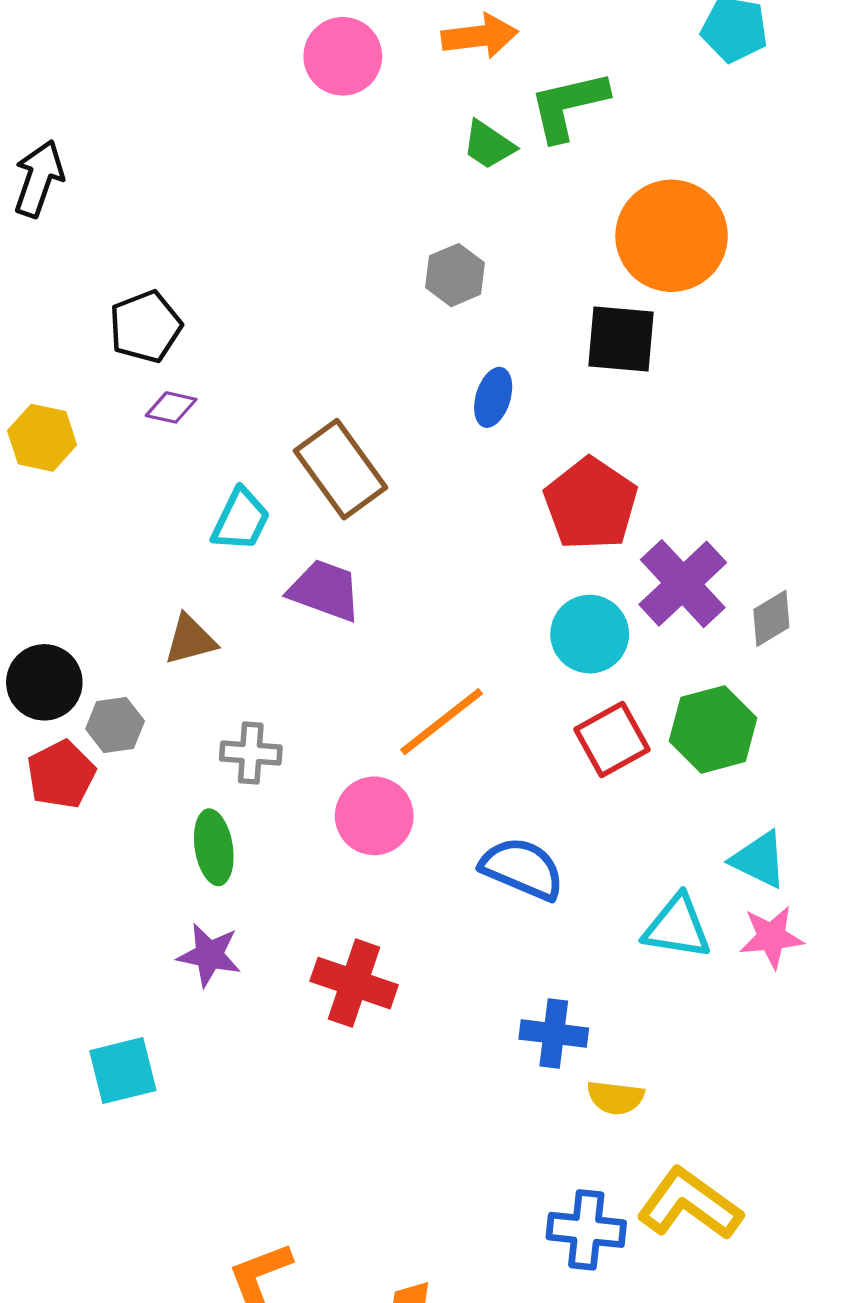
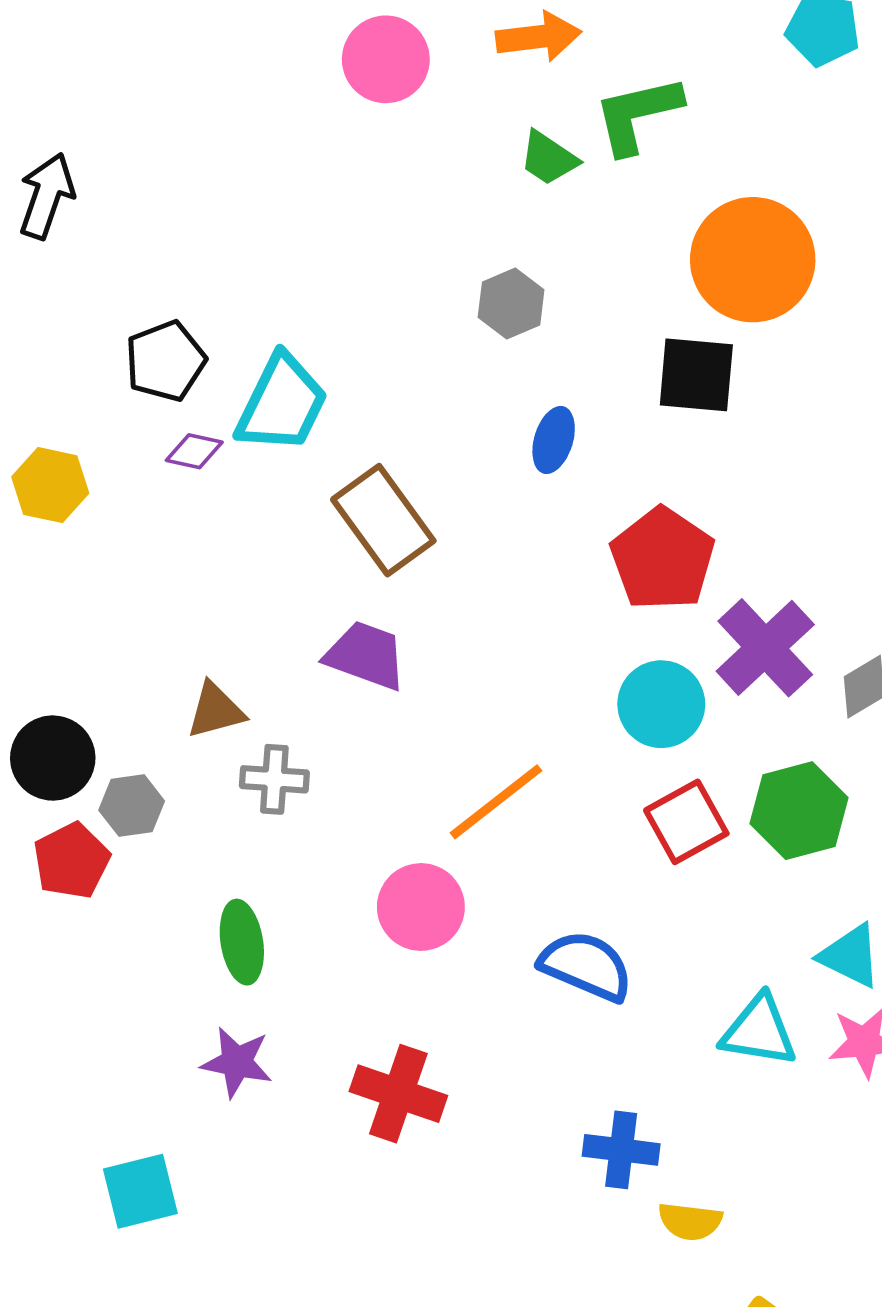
cyan trapezoid: (241, 520) -> (282, 404), moved, size x1.4
gray cross: (251, 753) -> (274, 779), moved

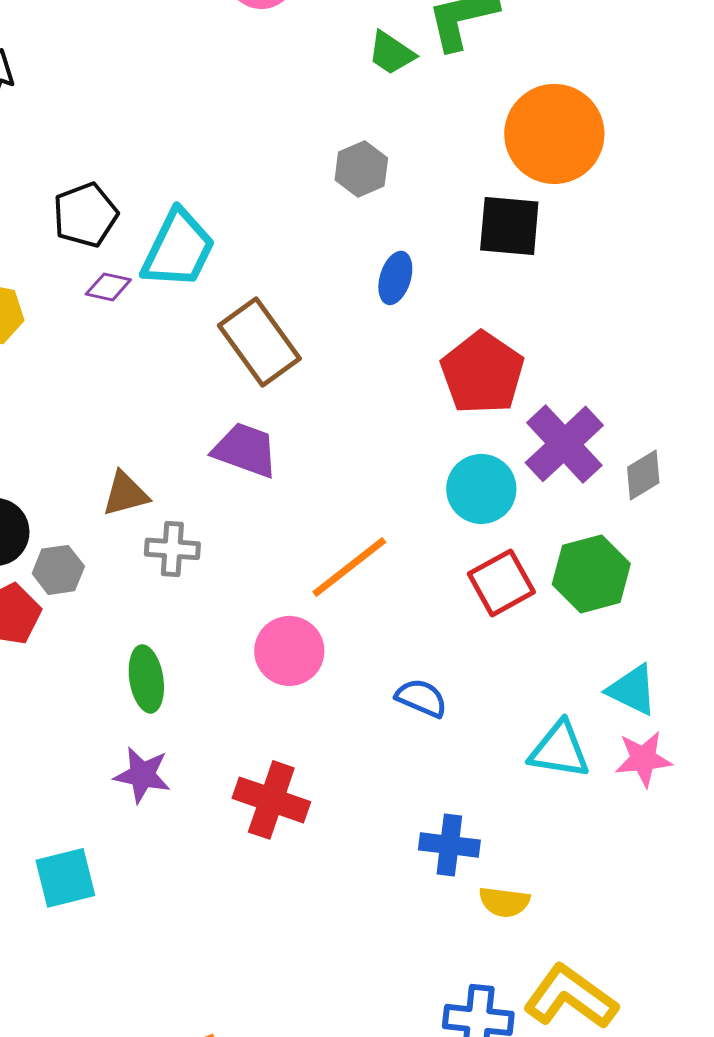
blue semicircle: (586, 966) -> (421, 698), size x0.7

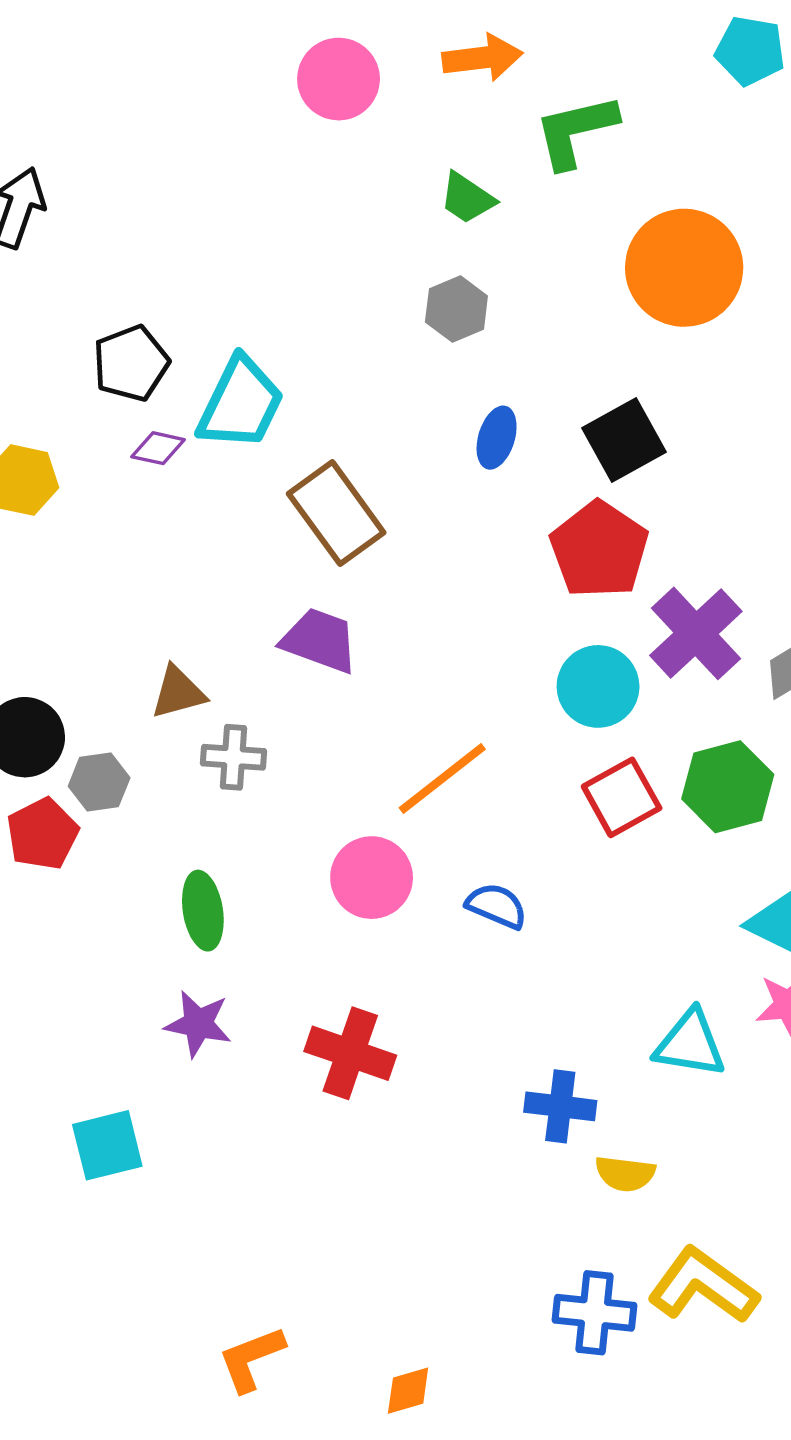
green trapezoid: (391, 53) -> (467, 198), moved
black square: (509, 226) -> (624, 440), moved, turned -34
blue semicircle: (421, 698) -> (497, 906), moved
cyan triangle: (559, 750) -> (690, 1044), moved

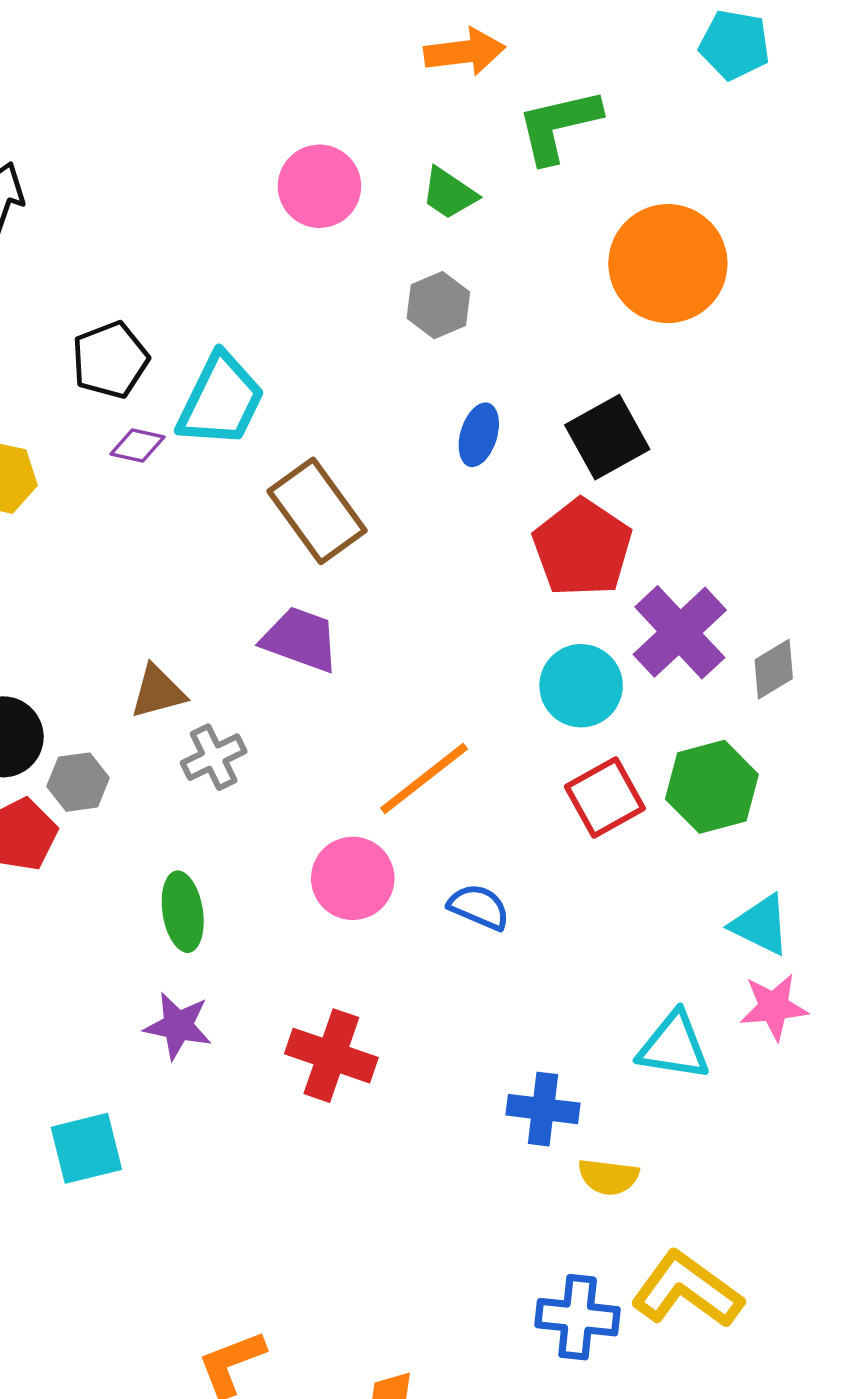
pink circle: (339, 79) -> (319, 186), moved
gray cross: (234, 757) -> (214, 757), turned -30

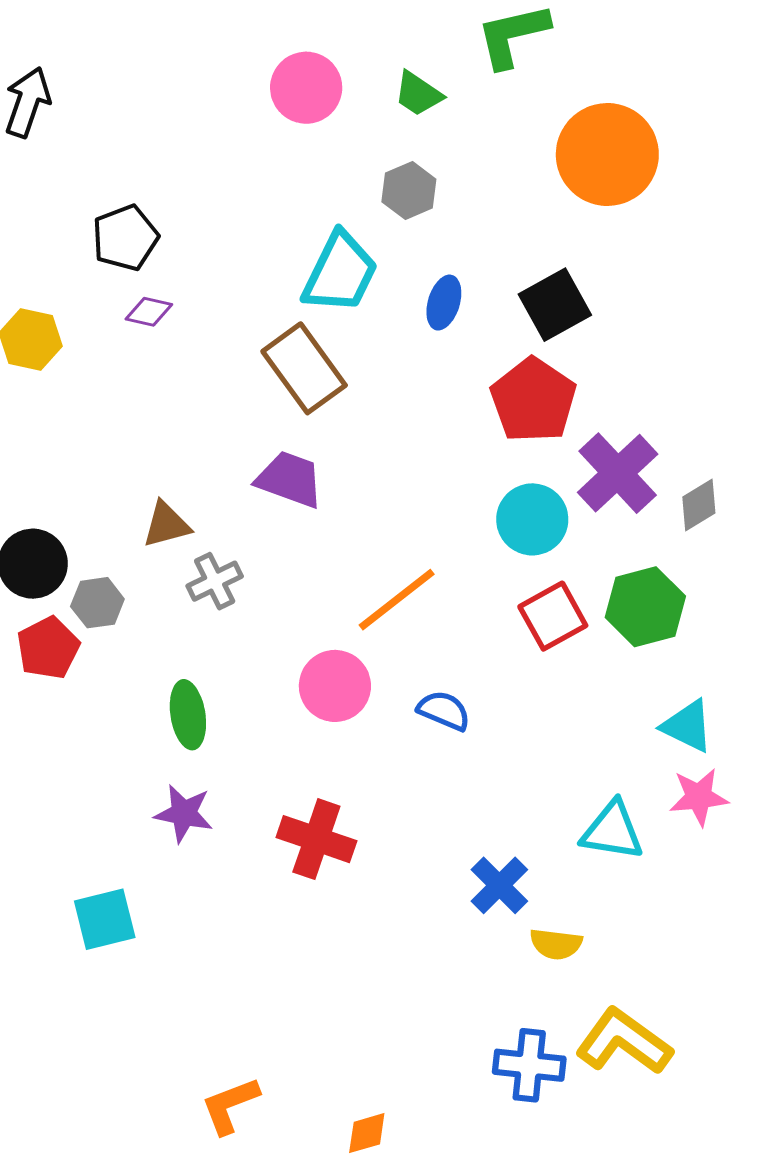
cyan trapezoid: (221, 400) -> (340, 273), moved
blue cross: (543, 1109) -> (499, 885), turned 38

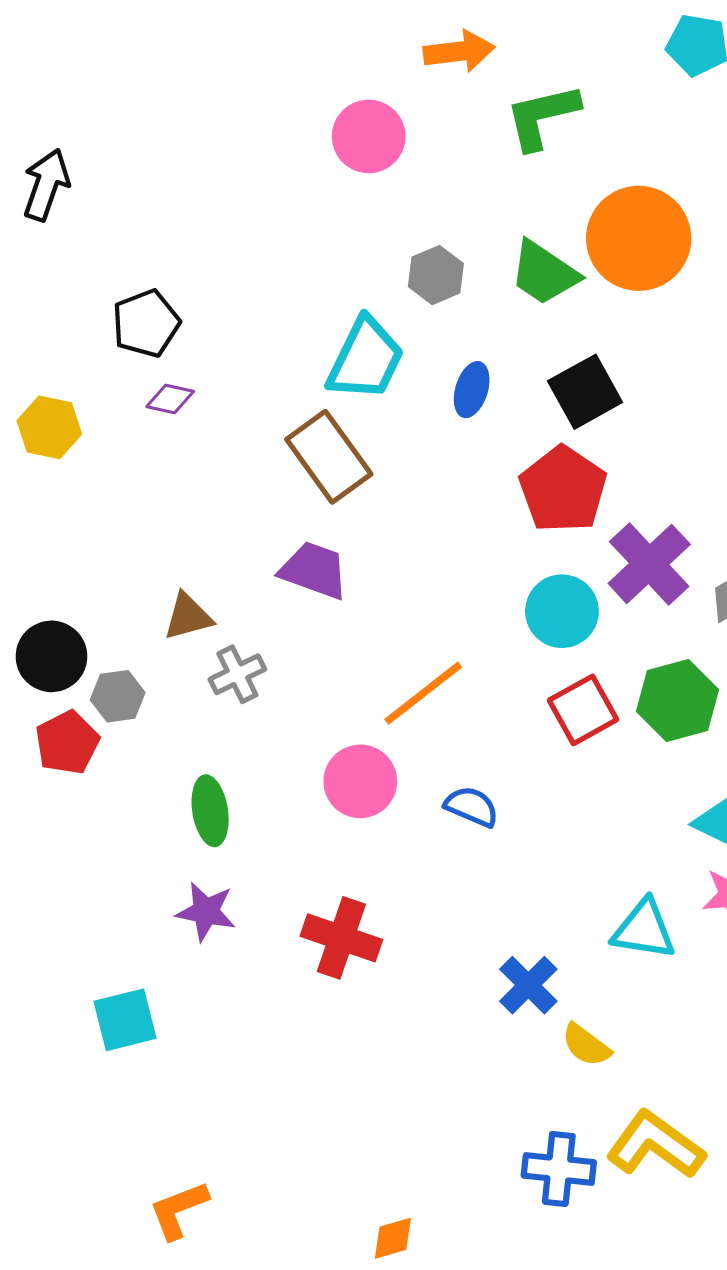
pink circle: (306, 88) -> (369, 136), moved
green trapezoid: (418, 94) -> (544, 273), moved, size x1.4
yellow semicircle: (556, 944) -> (586, 1045), turned 30
orange L-shape: (230, 1105) -> (179, 1210), moved

